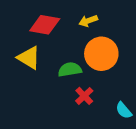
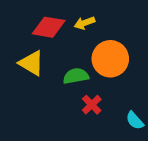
yellow arrow: (88, 21) -> (85, 23), moved

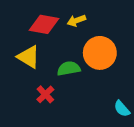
red cross: (92, 105) -> (45, 94), moved

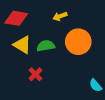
red diamond: (44, 24) -> (16, 18), moved
green semicircle: (69, 68) -> (46, 46), moved

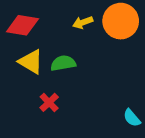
orange circle: (78, 42) -> (121, 21), moved

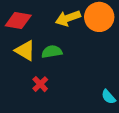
yellow arrow: (83, 22) -> (68, 18), size x1.5

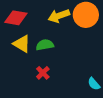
red cross: (40, 84) -> (43, 73), moved

